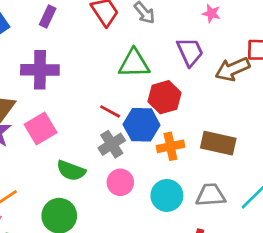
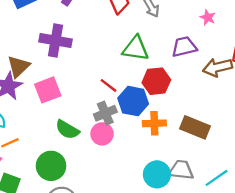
purple trapezoid: (190, 52) -> (184, 47), turned -88
pink circle: (120, 182) -> (102, 134), moved
cyan circle: (167, 195) -> (157, 174), moved

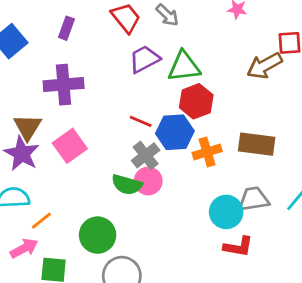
purple trapezoid: (184, 47) -> (144, 59), moved
green triangle: (136, 48) -> (184, 67), moved
green semicircle: (67, 130) -> (127, 185), moved

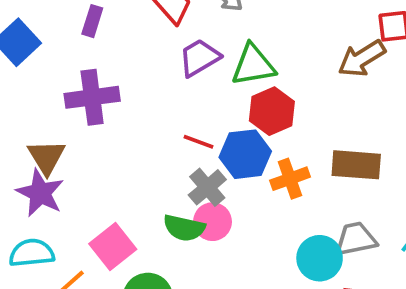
pink square: (70, 146) -> (113, 247), moved

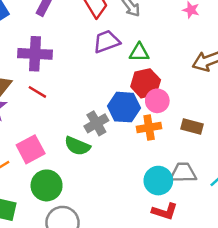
green triangle: (253, 65) -> (139, 52), size x0.7
red line: (198, 142) -> (37, 92), moved
brown rectangle: (356, 165) -> (192, 126), size x0.7
pink circle: (212, 222) -> (157, 101), moved

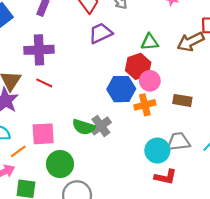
green triangle: (139, 52) -> (150, 42), moved
gray cross: (96, 123) -> (101, 126), moved
pink square: (31, 149) -> (43, 134), turned 30

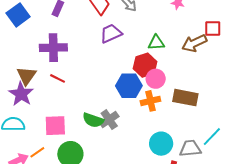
brown rectangle: (182, 100) -> (185, 98), size x1.4
gray trapezoid: (178, 142) -> (190, 148), moved
orange line: (18, 151) -> (37, 152), moved

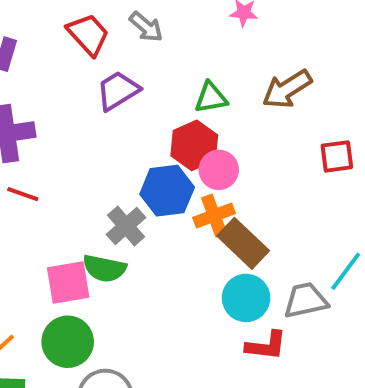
red square: (213, 28) -> (337, 156), moved
brown rectangle: (185, 98) -> (243, 243), moved, turned 40
gray cross: (109, 120) -> (126, 226), moved
pink square: (55, 126) -> (68, 283), moved

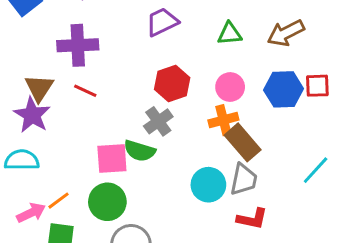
red hexagon: (194, 145) -> (172, 83), moved
blue hexagon: (167, 191) -> (284, 89), moved
cyan circle: (246, 298) -> (208, 185), moved
gray trapezoid: (306, 300) -> (244, 179), moved, turned 108

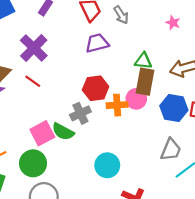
purple cross: (78, 45) -> (34, 48), turned 36
orange cross: (223, 120) -> (117, 105), moved
brown rectangle: (243, 142) -> (145, 82), moved, turned 40
pink square: (112, 159) -> (42, 133), turned -35
gray trapezoid: (244, 179) -> (171, 150), moved

